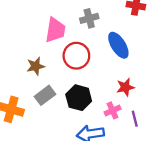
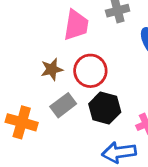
red circle: (76, 56) -> (90, 71), moved

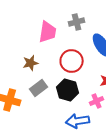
red circle: (90, 71) -> (72, 61), moved

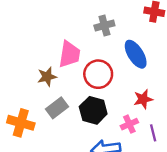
pink trapezoid: (48, 32) -> (69, 54), moved

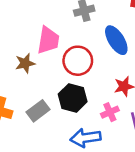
gray rectangle: (57, 108) -> (38, 111), moved

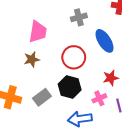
pink trapezoid: (48, 40) -> (38, 32), moved

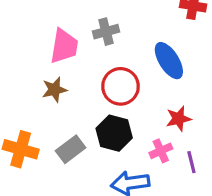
gray cross: (79, 17) -> (106, 32), moved

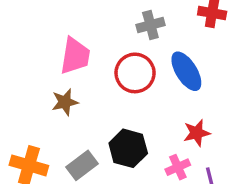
gray cross: (106, 32) -> (150, 25), moved
red circle: (121, 86) -> (135, 73), moved

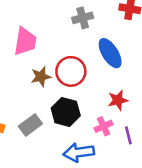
red circle: (135, 73) -> (71, 71), moved
brown star: (65, 102) -> (41, 77), moved

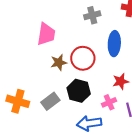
blue ellipse: (110, 53) -> (114, 44), turned 35

